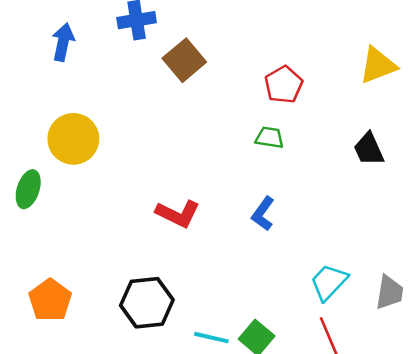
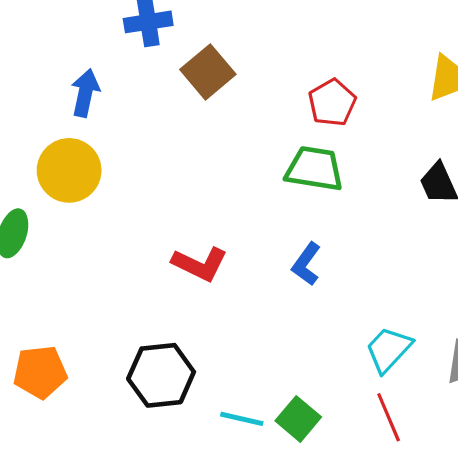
blue arrow: (63, 42) -> (85, 93), moved
green trapezoid: (269, 138) -> (314, 169), size x1.6
orange pentagon: (50, 300) -> (40, 372), turned 30

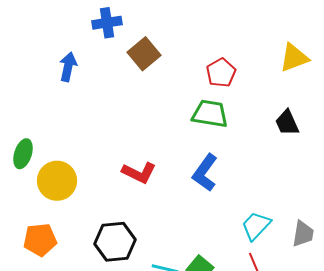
yellow circle: (69, 170) -> (57, 181), moved
blue L-shape: (306, 264) -> (205, 173), size x1.4

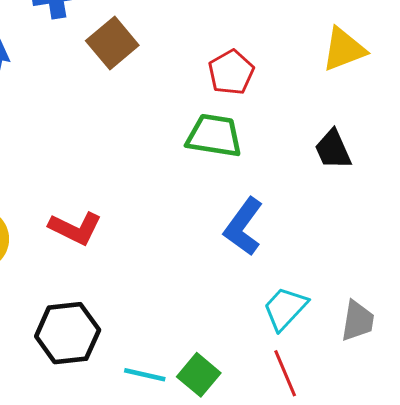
red L-shape: (139, 173) -> (75, 228), moved
blue L-shape: (205, 173) -> (243, 227), moved

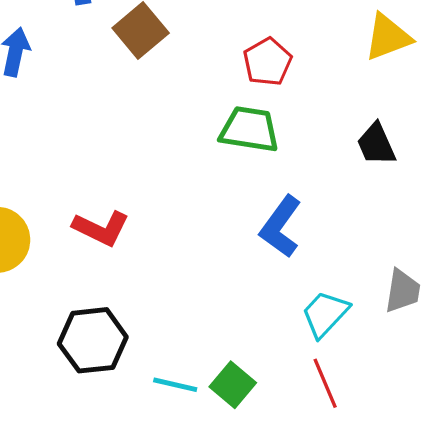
gray trapezoid: (358, 321) -> (403, 291), moved

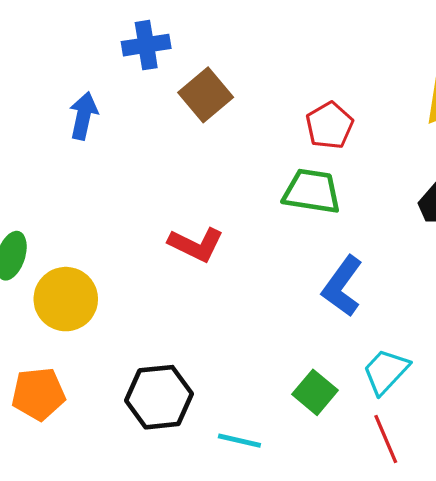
red L-shape: (101, 228) -> (196, 244), moved
green square: (233, 385) -> (315, 392), moved

